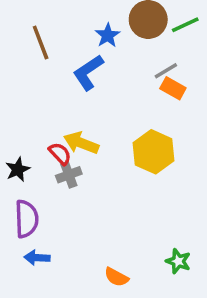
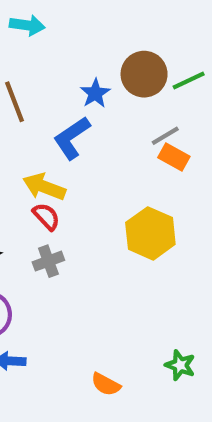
yellow arrow: (81, 143) -> (44, 187), moved
red semicircle: (60, 154) -> (46, 216), moved

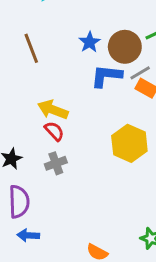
brown circle: (144, 74) -> (125, 47), moved
blue L-shape: (72, 138) -> (106, 76), moved, turned 40

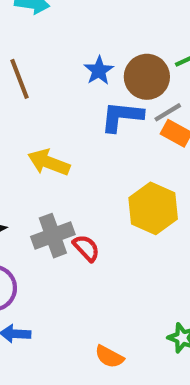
red semicircle: (54, 131) -> (86, 248), moved
gray cross: (56, 163) -> (53, 236), size x1.4

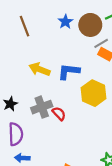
blue L-shape: (122, 116) -> (69, 71), moved

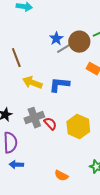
brown line: (24, 26) -> (16, 58), moved
gray line: (101, 43) -> (63, 49), moved
yellow hexagon: (94, 93) -> (78, 127), moved

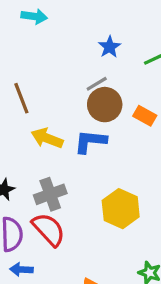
blue star: (56, 39) -> (110, 47), moved
brown circle: (79, 42) -> (105, 105), moved
red semicircle: (50, 124) -> (49, 229), moved, size x1.6

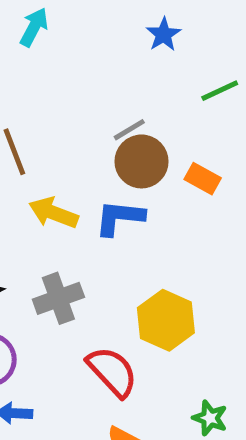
cyan arrow: (34, 16) -> (34, 27), turned -70
blue star: (110, 47) -> (163, 34), moved
red semicircle: (49, 229) -> (112, 372), moved

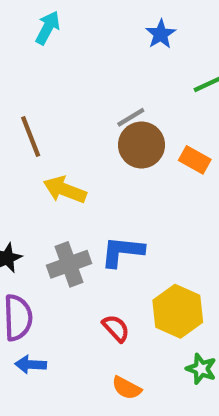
blue L-shape: (120, 218) -> (122, 252), moved
yellow hexagon: (166, 320) -> (178, 311), moved
red semicircle: (112, 372) -> (116, 328), size x0.6

